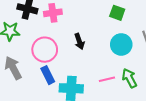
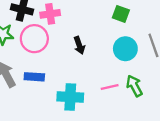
pink circle: (45, 50) -> (34, 39), moved
blue rectangle: (48, 75) -> (34, 77), moved, turned -60

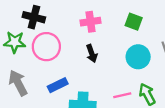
pink cross: (50, 14) -> (91, 22), moved
blue rectangle: (34, 77) -> (58, 85), moved, turned -30

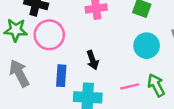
black arrow: (92, 53) -> (93, 60), moved
blue rectangle: (58, 85) -> (61, 76), turned -60

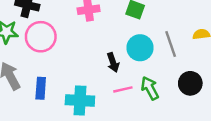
black arrow: (93, 60) -> (113, 62), moved
blue rectangle: (61, 76) -> (41, 88), moved

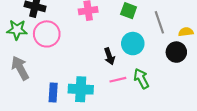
gray line: (171, 44) -> (159, 22), moved
black circle: (190, 83) -> (176, 52), moved
blue rectangle: (41, 88) -> (53, 92), moved

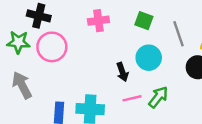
green arrow: (141, 79) -> (158, 97), turned 66

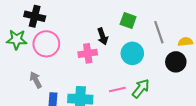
pink cross: (98, 21) -> (88, 53), moved
black arrow: (122, 72) -> (103, 36), moved
gray arrow: (22, 85) -> (36, 80), moved, size x0.7

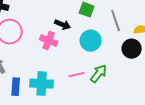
black arrow: (103, 36) -> (63, 25), turned -49
pink cross: (88, 53) -> (49, 41), turned 30

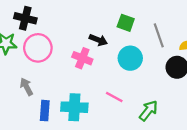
green arrow: (99, 74) -> (148, 111), moved
pink line: (77, 75) -> (114, 97), turned 42

